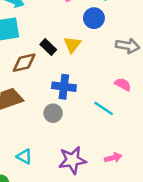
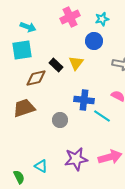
blue cross: (64, 87) -> (84, 100), moved
cyan triangle: (24, 156) -> (41, 166), moved
pink arrow: (113, 158) -> (110, 157), size x1.6

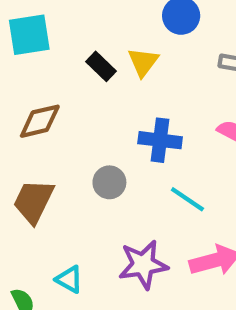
brown diamond: (36, 78) -> (40, 121), moved
brown trapezoid: (24, 108) -> (33, 201), moved, turned -45
cyan line: (102, 116) -> (187, 199), moved

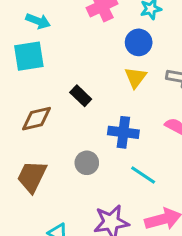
yellow triangle: (143, 62) -> (136, 77), moved
black rectangle: (101, 66) -> (81, 96), moved

